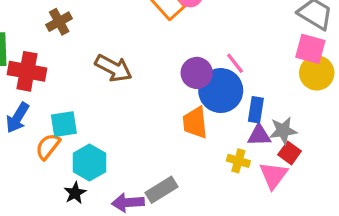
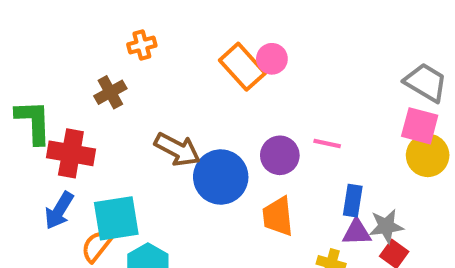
pink line: (235, 63) -> (327, 144), turned -40
blue circle: (221, 91) -> (221, 177), moved
cyan square: (64, 124) -> (116, 218), size x1.4

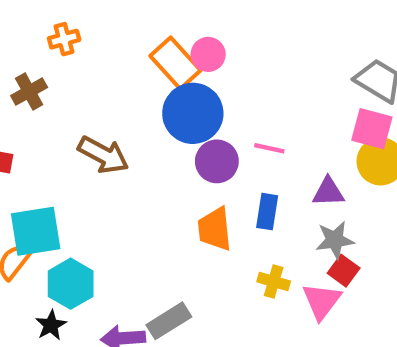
blue circle: (221, 177) -> (193, 113), moved
blue rectangle: (353, 201) -> (267, 212), moved
purple triangle: (357, 232) -> (328, 192), moved

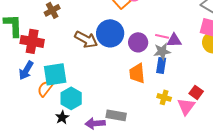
blue circle: (193, 113) -> (110, 33), moved
purple triangle: (328, 192) -> (174, 40), moved
gray star: (335, 240) -> (162, 51), moved
gray rectangle: (169, 321) -> (116, 115), turned 42

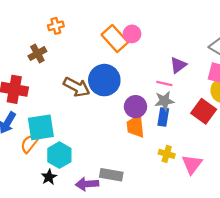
purple triangle: (174, 40) -> (178, 65), moved, turned -35
purple circle: (138, 42) -> (135, 107), moved
red square: (196, 92) -> (204, 111), moved, size x1.5

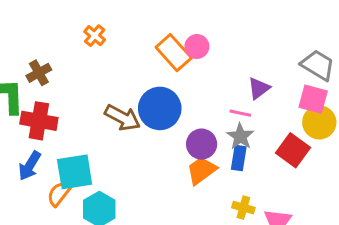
orange cross: (56, 26) -> (95, 36), turned -35
brown cross: (37, 54) -> (39, 73), moved
gray star: (164, 101) -> (240, 136), turned -30
orange trapezoid: (135, 126) -> (202, 170), turned 60

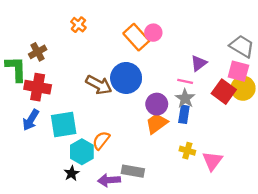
red square: (293, 150) -> (224, 92), moved
orange semicircle: (59, 194) -> (101, 140), moved

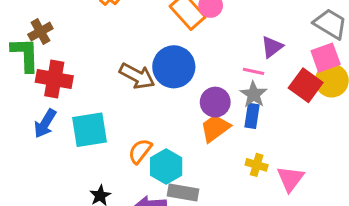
brown cross: (38, 52) -> (40, 32), moved
pink square: (238, 71) -> (326, 58), turned -35
cyan hexagon: (82, 152) -> (166, 166), moved

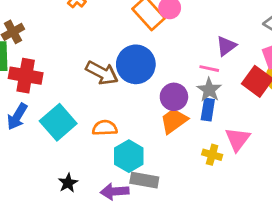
cyan square: (89, 130) -> (58, 122), turned -32
orange semicircle: (140, 151) -> (105, 128), moved, turned 50
pink triangle: (290, 179) -> (237, 139), moved

